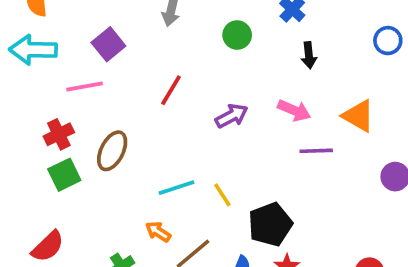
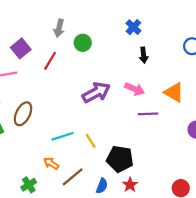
green circle: (237, 35) -> (83, 43), moved
red line: (171, 90) -> (50, 61), moved
purple arrow: (232, 116) -> (96, 92), size x1.4
black pentagon: (270, 224) -> (120, 159), turned 30

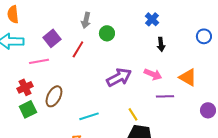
yellow line: (91, 141) -> (133, 114), moved

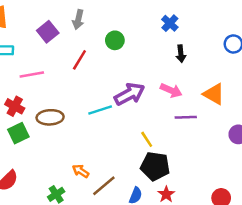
gray arrow: (86, 20) -> (78, 20), moved
purple square: (52, 38) -> (48, 32), moved
red cross: (25, 87) -> (15, 106), turned -35
brown ellipse: (54, 96) -> (50, 117), turned 60
cyan line: (89, 116) -> (100, 110), moved

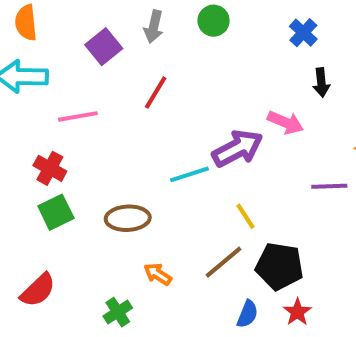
green circle: (115, 40) -> (214, 21), moved
pink arrow: (171, 90) -> (285, 122), moved
brown ellipse: (50, 117) -> (128, 218), moved
yellow line: (147, 139) -> (245, 216), moved
brown line: (104, 186) -> (224, 262), moved

